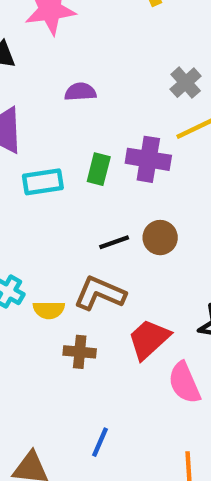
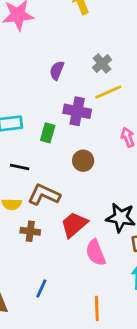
purple semicircle: (80, 92) -> (57, 70), moved, turned -66
green rectangle: (99, 169) -> (48, 133), moved
black line: (114, 242) -> (20, 167), moved, turned 30

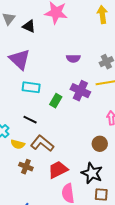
purple semicircle: (57, 70) -> (73, 58), turned -128
brown circle: (83, 161) -> (100, 144), moved

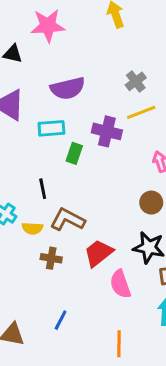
purple semicircle: (73, 58) -> (68, 88), moved, size x1.6
cyan rectangle: (31, 87) -> (51, 128), moved
black line: (30, 120) -> (43, 189), turned 64

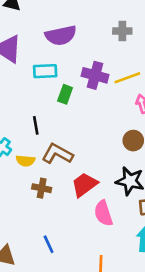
gray cross: (136, 81) -> (122, 31), turned 36
yellow line: (141, 112) -> (127, 78), moved
blue line: (61, 320) -> (49, 244), turned -54

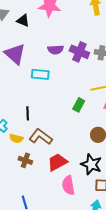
purple semicircle: (61, 35) -> (56, 50), size x0.7
purple cross: (95, 75) -> (79, 52), moved
green rectangle: (65, 94) -> (79, 105), moved

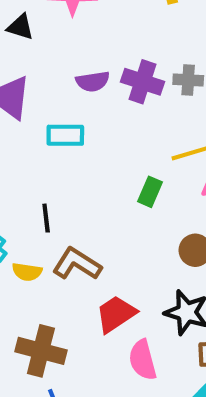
brown cross: (25, 160) -> (41, 351), moved, size x1.6

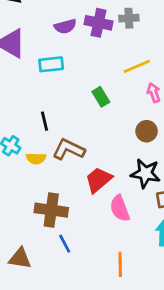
green rectangle: (150, 192) -> (101, 97), moved, turned -48

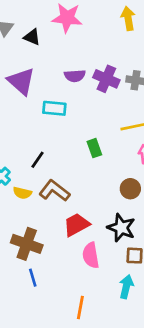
black line: (45, 121) -> (37, 160), turned 36

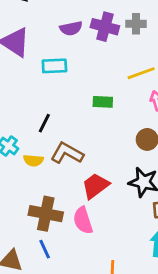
green rectangle: (94, 148) -> (103, 102), turned -60
pink semicircle: (91, 255) -> (83, 220), moved
blue line: (33, 278) -> (45, 249), moved

